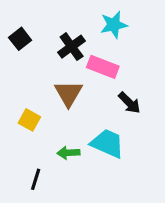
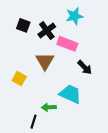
black square: (20, 39) -> (23, 25), moved, turned -32
green arrow: (68, 153) -> (49, 107), moved
black line: (36, 179) -> (34, 122), moved

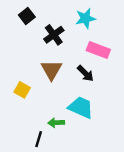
black square: (23, 25) -> (27, 16), moved, turned 32
pink rectangle: (67, 44) -> (98, 50), moved
black arrow: (85, 67) -> (85, 73), moved

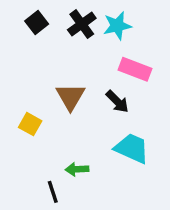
black cross: (54, 35) -> (82, 24), moved
cyan trapezoid: (81, 107) -> (132, 148), moved
black line: (39, 139) -> (53, 192), turned -35

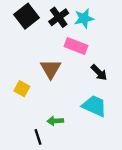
black square: (37, 22) -> (26, 16), size x1.5
pink rectangle: (135, 69) -> (76, 46), moved
black arrow: (117, 102) -> (99, 73), moved

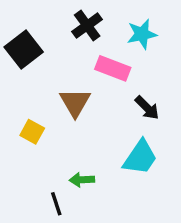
black square: (26, 16) -> (24, 49), moved
cyan star: (84, 18) -> (142, 34), moved
cyan trapezoid: (94, 106) -> (140, 157), turned 100

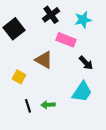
brown triangle: (75, 103) -> (44, 60), turned -30
black line: (56, 204) -> (28, 106), moved

